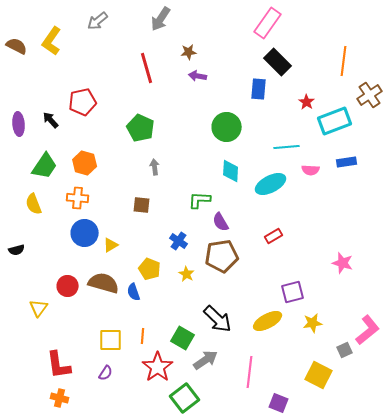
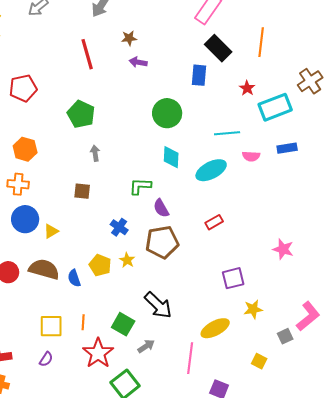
orange line: (344, 61) -> (261, 42), moved
yellow pentagon: (150, 269) -> (100, 265), moved
yellow ellipse: (268, 321) -> (215, 328), moved
gray arrow: (206, 360) -> (146, 346), size x0.7
yellow square: (319, 375) -> (259, 361), size x0.6

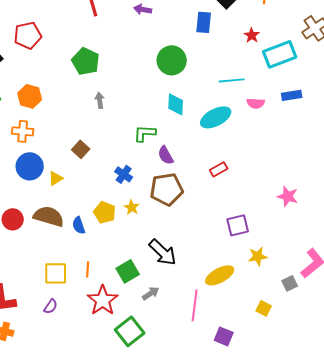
brown square: (82, 191) -> (81, 149), moved, turned 36
green square: (123, 324) -> (128, 271), turned 30

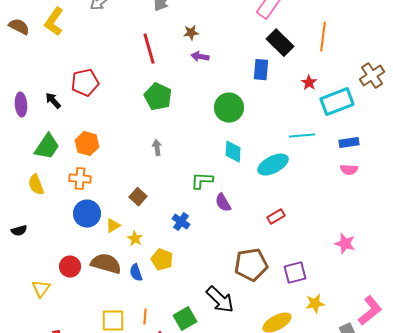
green pentagon: (86, 61) -> (158, 97), moved
cyan line: (232, 80) -> (302, 136), moved
pink semicircle: (256, 103) -> (349, 170), moved
brown pentagon: (167, 189) -> (251, 265), moved
yellow star: (132, 207) -> (135, 239), moved

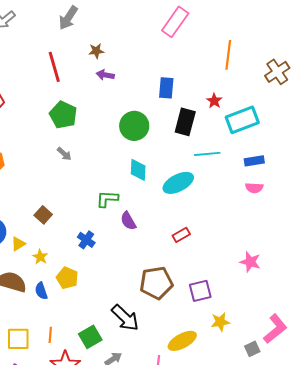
black rectangle: (280, 43) -> (185, 122), moved, turned 60
brown cross: (372, 76) -> (277, 72), moved
gray arrow: (157, 148) -> (64, 154), moved, turned 140

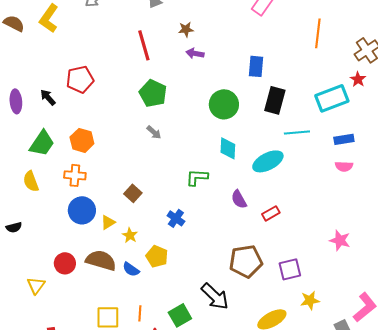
red star: (214, 101) -> (358, 79), moved
purple semicircle: (128, 221) -> (239, 199), moved
blue semicircle: (41, 291) -> (131, 269), turned -36

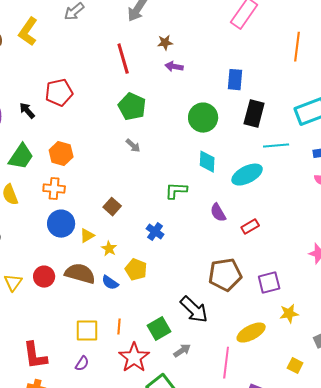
yellow triangle: (36, 285) -> (13, 283), moved

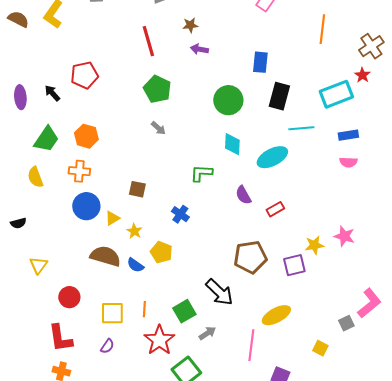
brown square: (112, 207) -> (137, 189), turned -30
red circle: (44, 277) -> (69, 297), moved
yellow star: (289, 314) -> (314, 245), moved

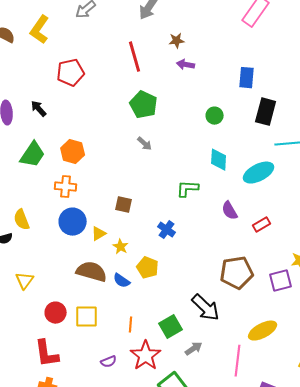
red pentagon: (84, 75) -> (71, 73), moved
green circle: (228, 100) -> (215, 116), size x0.6
yellow semicircle: (35, 177) -> (22, 220), moved
yellow square: (112, 313) -> (87, 317), moved
purple semicircle: (107, 346) -> (109, 362), moved, turned 35

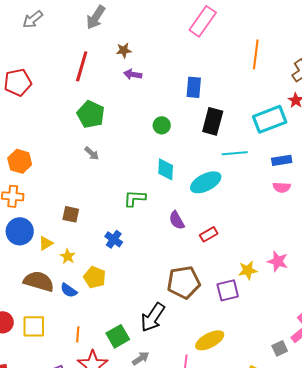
red line: (135, 57) -> (82, 66), turned 32
black arrow: (206, 308) -> (153, 317), turned 80

